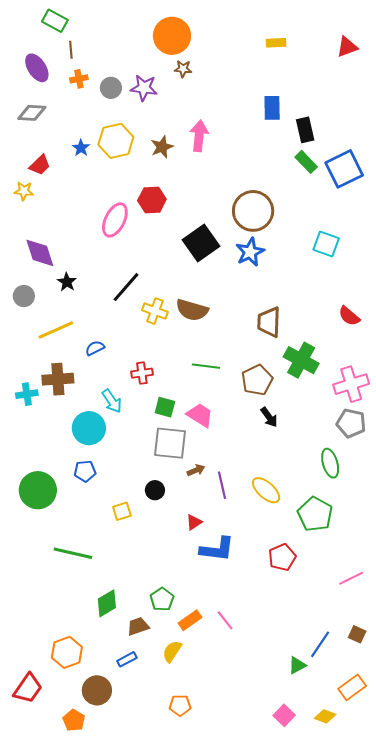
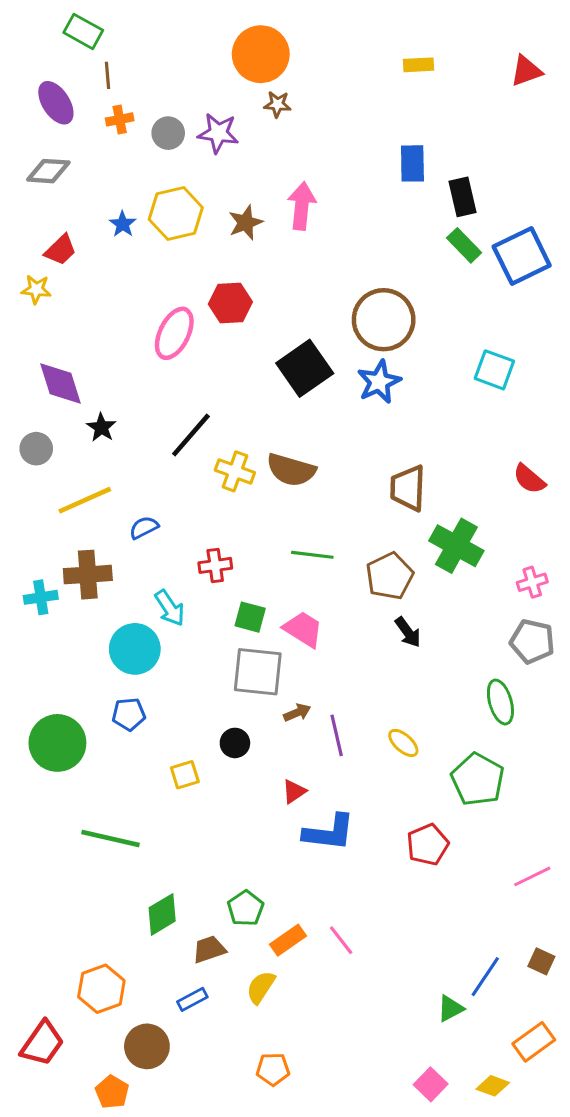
pink cross: (351, 384) -> (532, 582), size x0.6
yellow ellipse: (266, 490) -> (403, 743), size x0.7

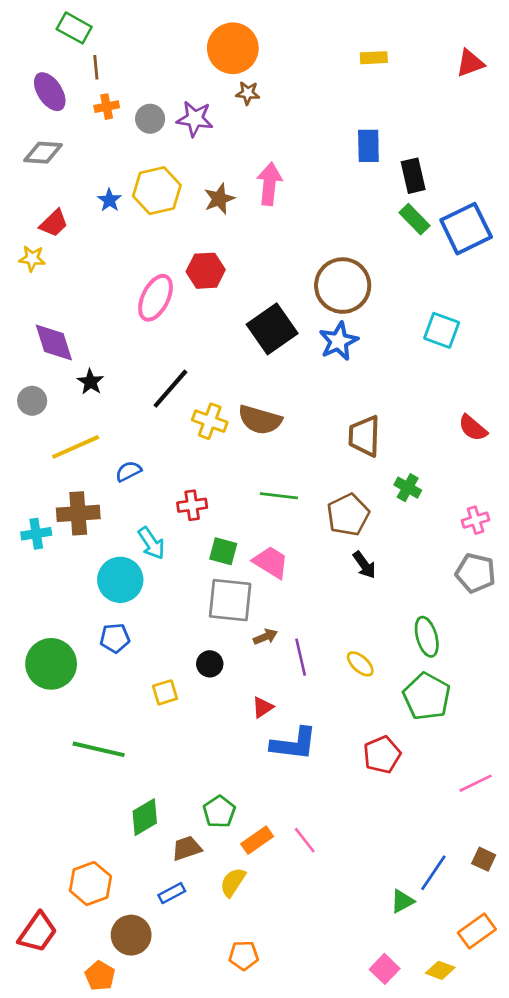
green cross: (456, 546) -> (408, 488), size x0.6
green ellipse: (500, 702) -> (427, 637), moved

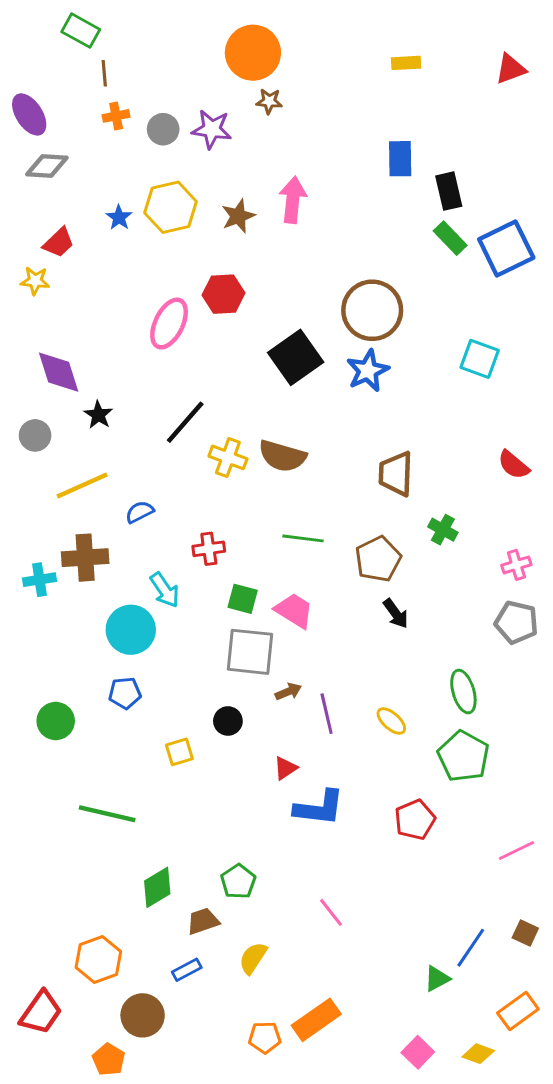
purple ellipse: (50, 92) -> (29, 114), moved
green circle: (51, 664) -> (56, 721), size x0.7
orange rectangle: (257, 840) -> (316, 1020), moved, size x1.4

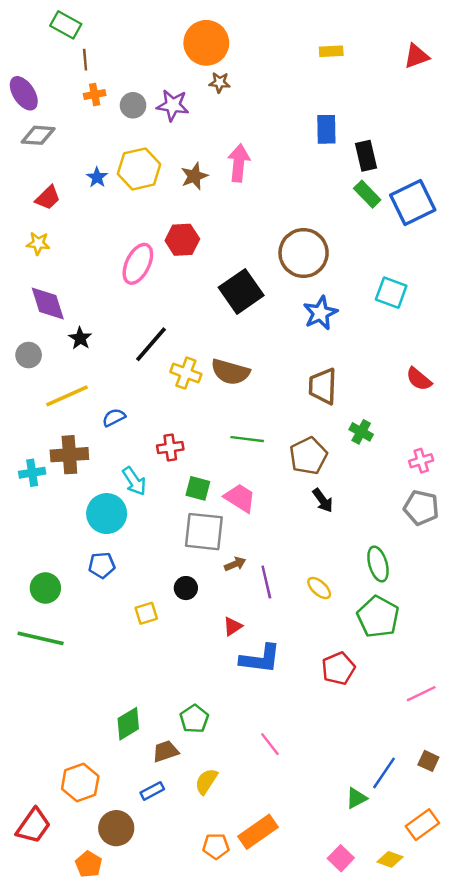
yellow star: (35, 281) -> (38, 243), moved
blue star: (368, 371) -> (320, 313), moved
green line: (107, 814) -> (41, 638), moved

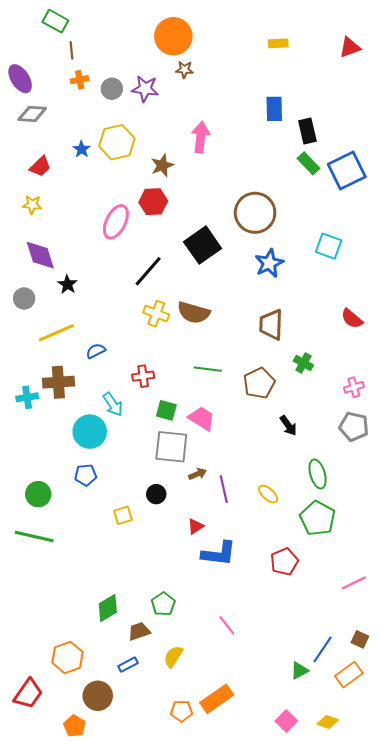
brown star: (194, 176) -> (162, 165), moved
black line: (151, 344) -> (148, 271), moved
black arrow: (323, 500) -> (288, 426), moved
orange rectangle: (422, 825) -> (349, 675), moved

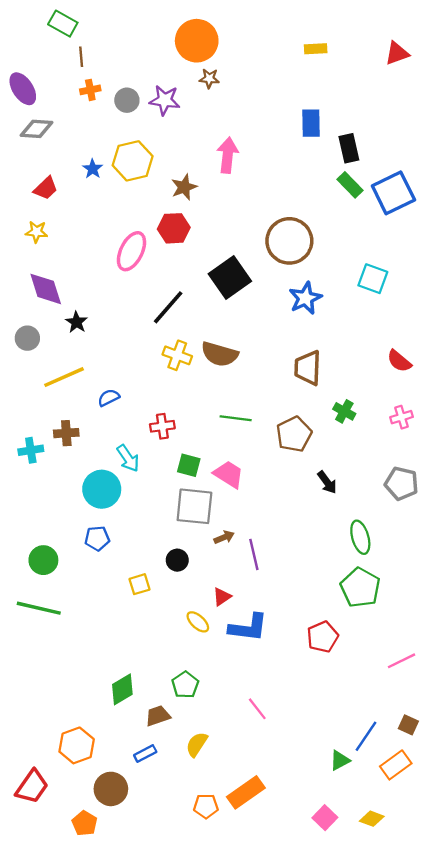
brown cross: (58, 382) -> (66, 433), size x0.7
pink cross: (354, 387) -> (401, 417), moved
yellow ellipse: (268, 494) -> (198, 622), moved

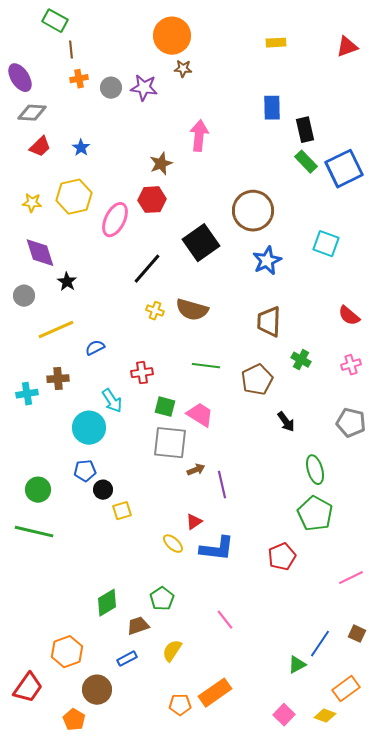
yellow hexagon: (133, 161) -> (74, 197), moved
red trapezoid: (46, 188) -> (40, 147), moved
yellow cross: (177, 355) -> (155, 311), size x0.7
black circle: (177, 560) -> (103, 490), moved
orange rectangle: (396, 765) -> (346, 689), moved

